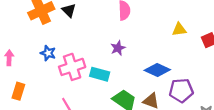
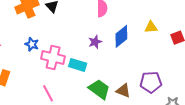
pink cross: (72, 67) -> (53, 57), turned 30
blue diamond: (157, 70) -> (121, 36), moved, turned -65

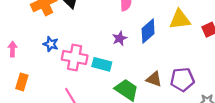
yellow triangle: (151, 27) -> (180, 19), size x1.5
brown triangle: (123, 91) -> (154, 79), moved

